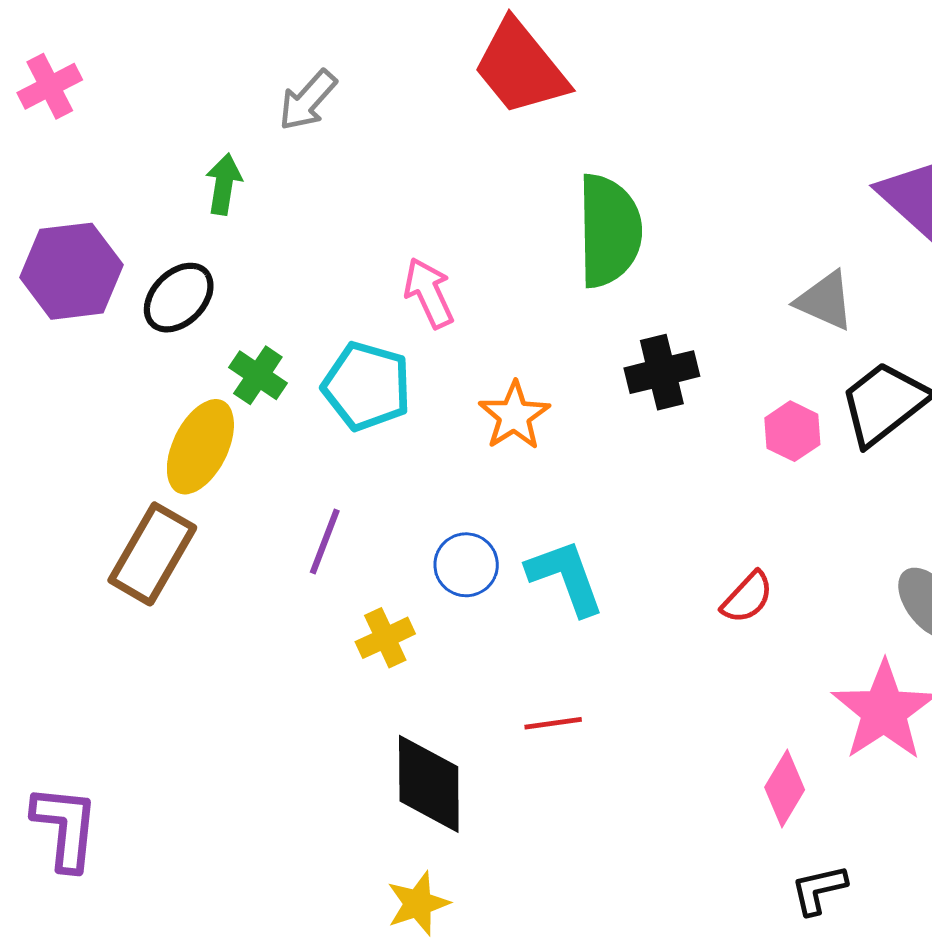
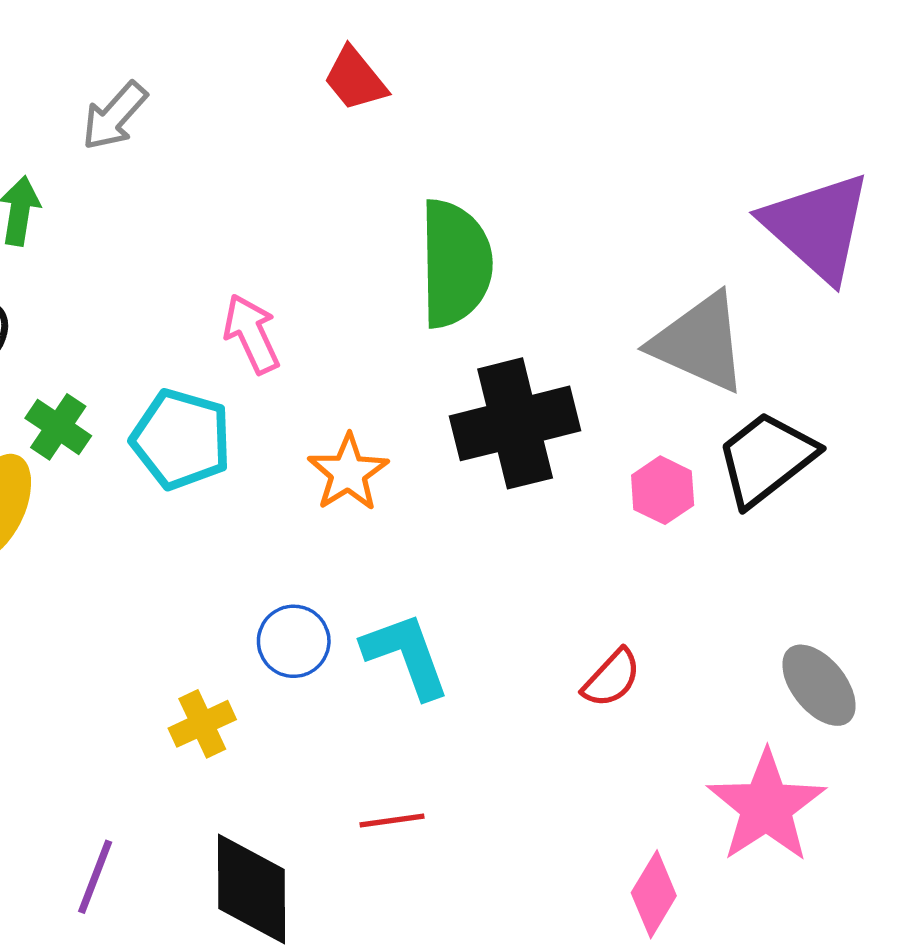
red trapezoid: (520, 68) -> (355, 79), size x0.6
gray triangle: (825, 301) -> (699, 343), size x1.5
black cross: (662, 372) -> (515, 423), size x1.5
purple line: (325, 541) -> (95, 877), moved

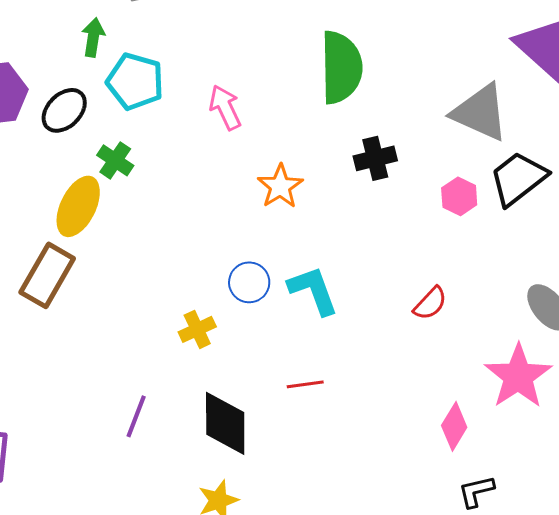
black cross: (515, 423) -> (375, 158), size x0.6
cyan pentagon: (181, 439) -> (135, 81), moved

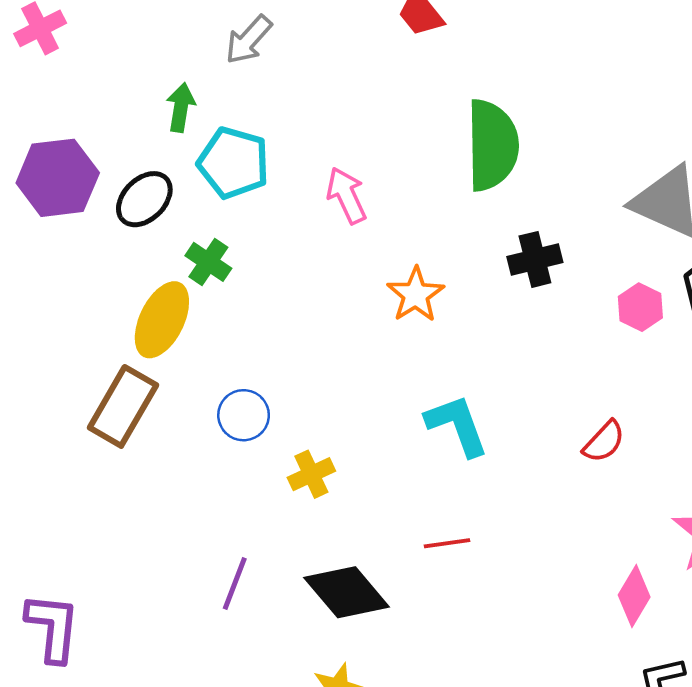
blue circle: (249, 282) -> (244, 415), moved
black diamond: (225, 423) -> (347, 592), turned -40

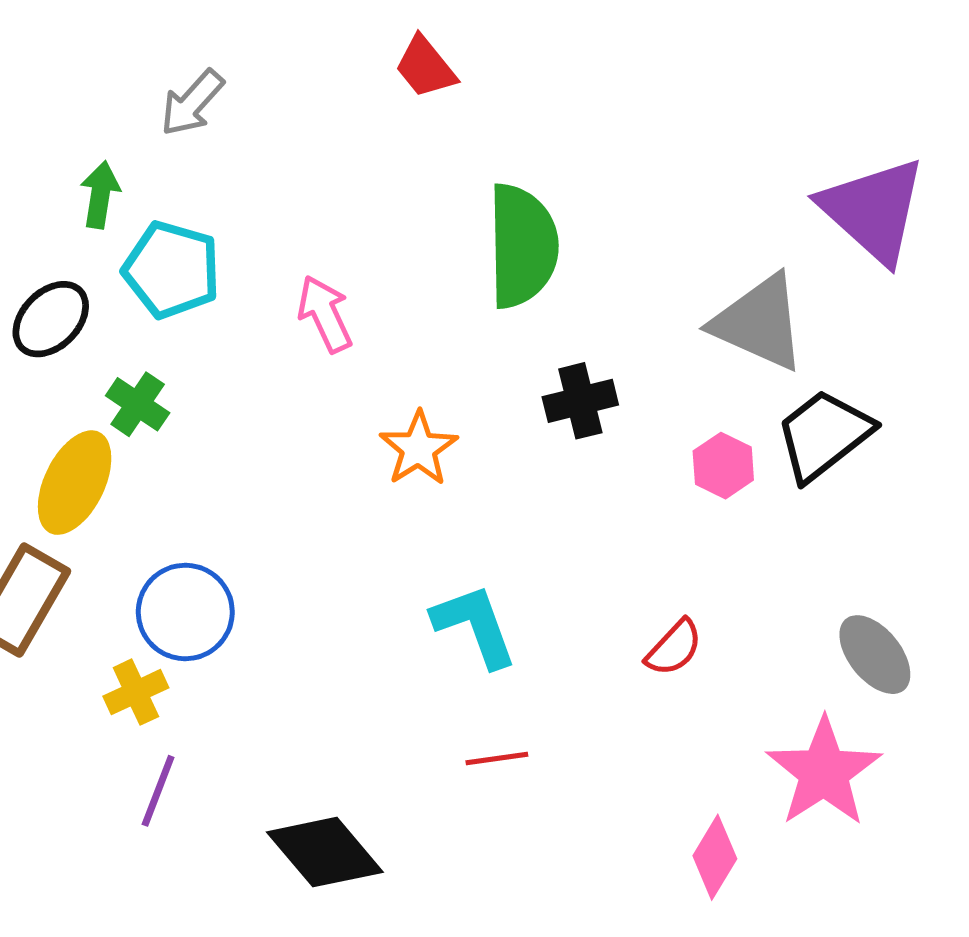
blue circle: (244, 415) -> (185, 612), size x1.4
yellow cross: (311, 474) -> (136, 692), moved
red line: (447, 543) -> (497, 758), moved
purple line: (235, 583) -> (158, 791), moved

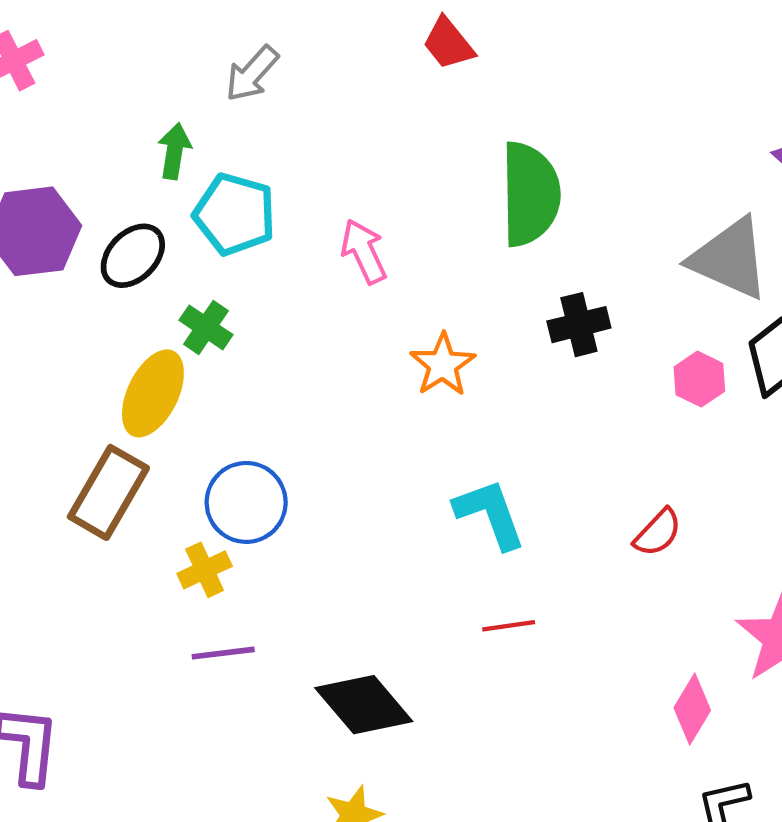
purple line: (158, 791) -> (223, 653), turned 62

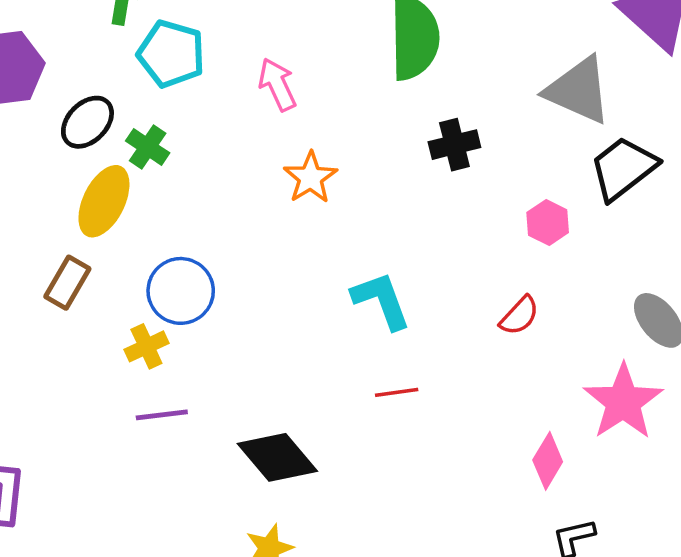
black ellipse: (133, 256) -> (87, 122), moved
orange star: (443, 365) -> (310, 178), moved
pink hexagon: (699, 379) -> (548, 222), moved
brown rectangle: (108, 492) -> (67, 283), size x0.7

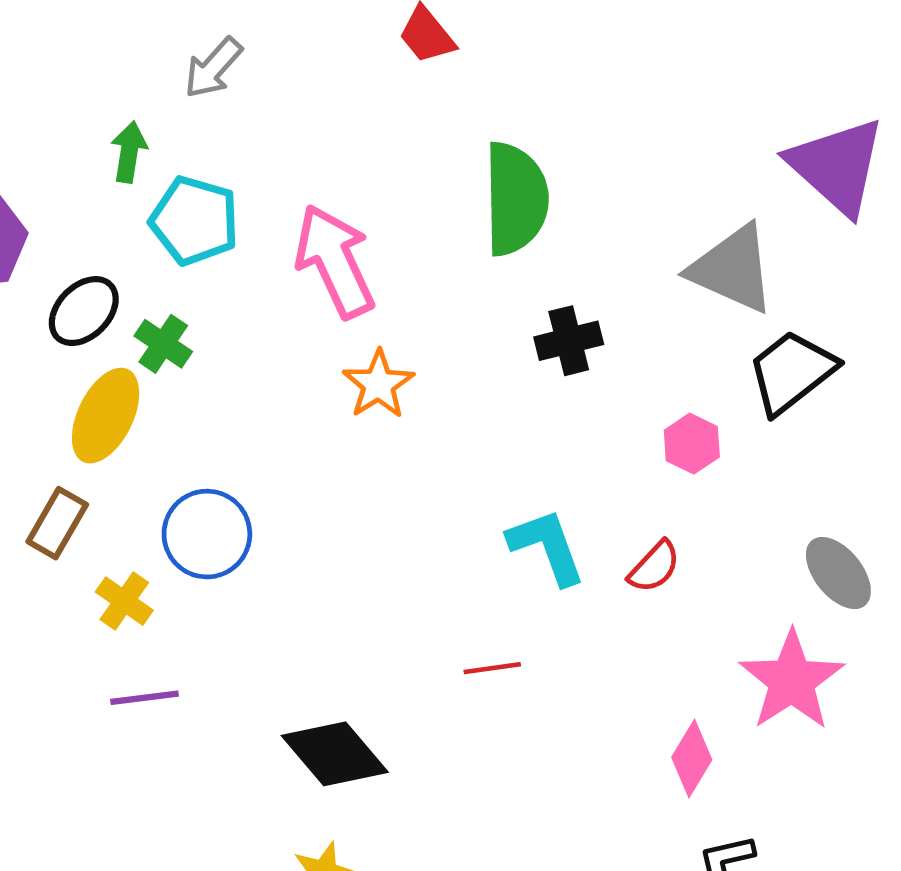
pink arrow: (277, 84) -> (335, 261), size x1.6
cyan L-shape: (381, 300) -> (547, 546), moved
yellow cross: (146, 346) -> (124, 601), moved, turned -30
purple line: (162, 415) -> (145, 698), moved

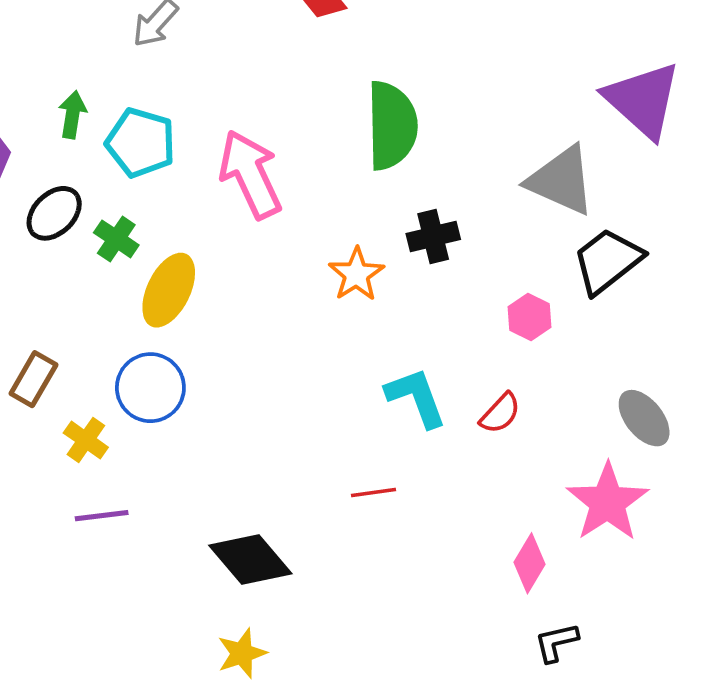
green arrow: (129, 152) -> (72, 115), moved
orange star: (378, 384) -> (356, 274), moved
yellow ellipse: (106, 416) -> (169, 290), moved

